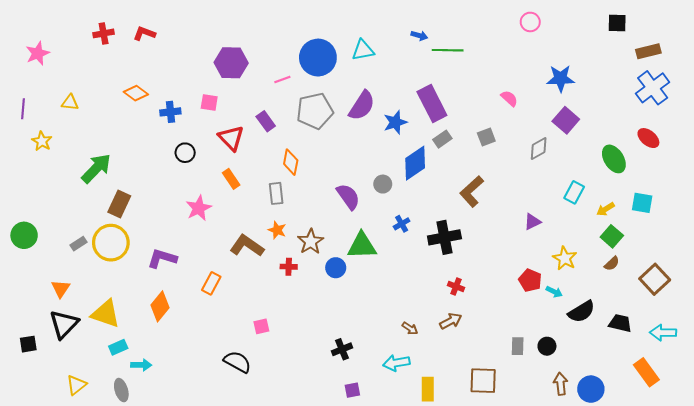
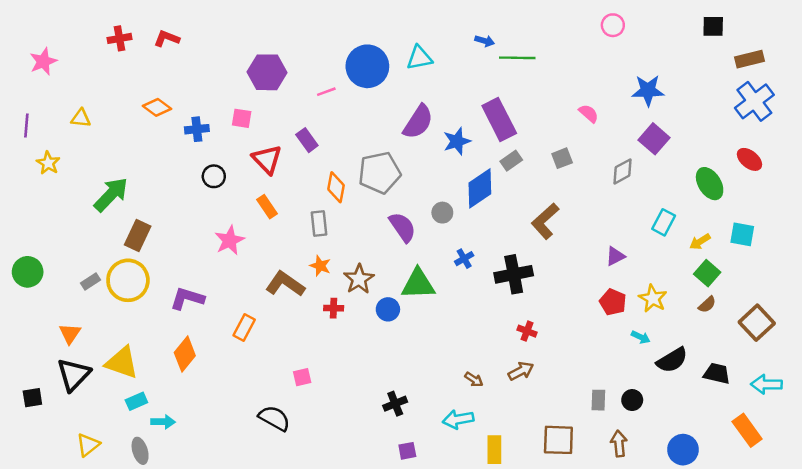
gray pentagon: (315, 111) -> (379, 173), moved
red pentagon: (530, 280) -> (613, 302), moved
brown arrow: (561, 384) -> (619, 444), moved

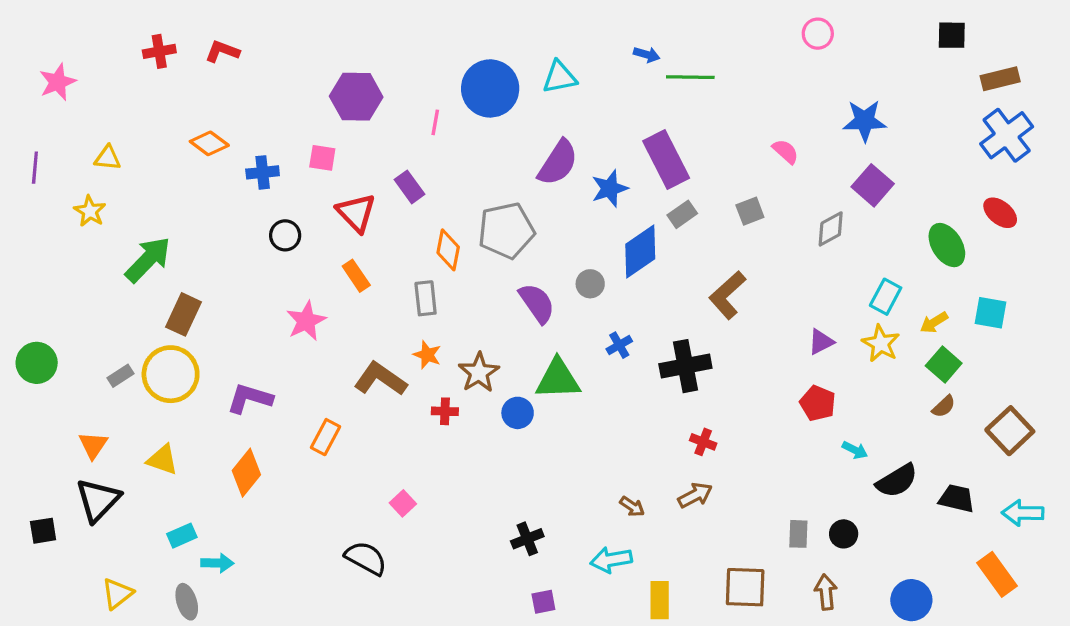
pink line: (326, 92) -> (435, 122), turned -60
yellow star: (48, 163) -> (90, 211), moved
yellow star: (653, 298) -> (881, 343), moved
yellow triangle: (122, 363) -> (162, 460), moved, size x0.7
pink square: (302, 377) -> (403, 503), turned -30

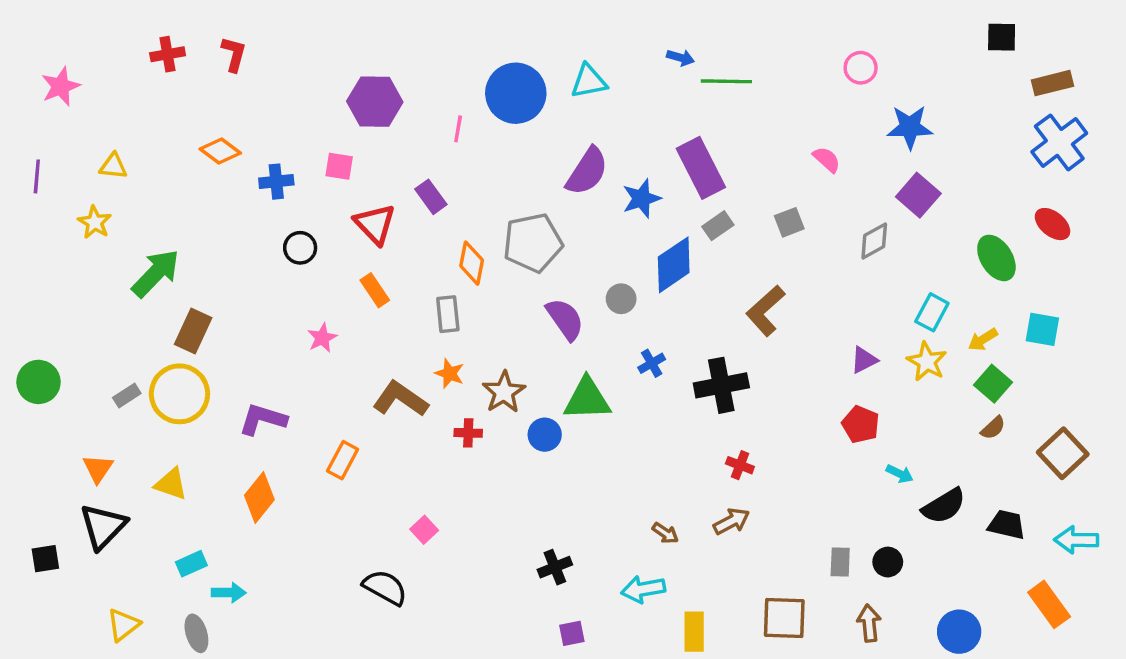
pink circle: (818, 34) -> (861, 68), moved
red L-shape: (222, 51) -> (234, 54), turned 84
pink star: (306, 321) -> (322, 338), size x0.7

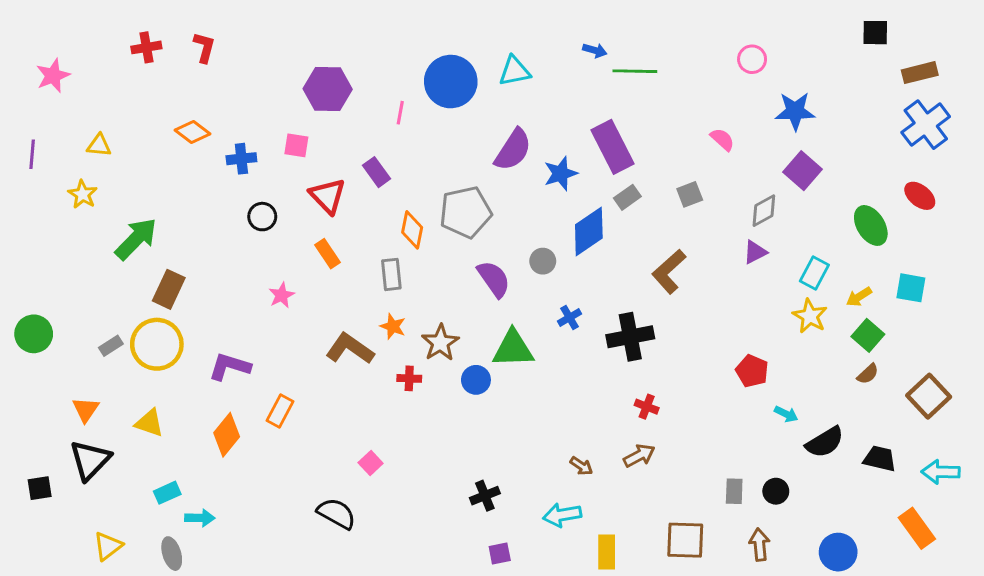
purple triangle: (864, 360) -> (755, 252), moved
orange rectangle: (343, 460) -> (280, 411), moved

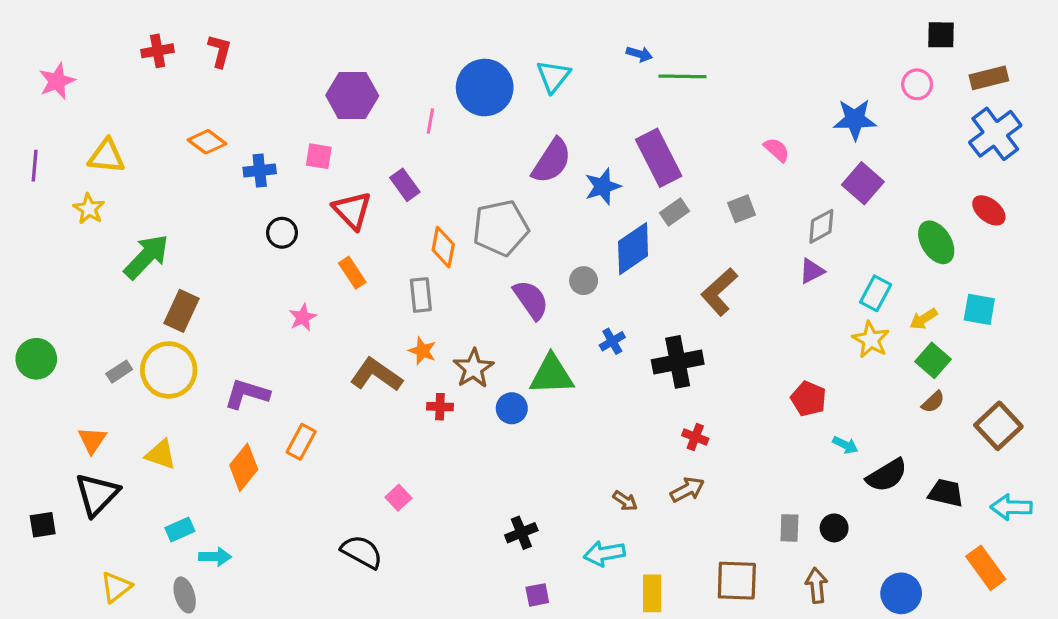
pink circle: (752, 59) -> (917, 84), moved
cyan triangle: (515, 71) -> (553, 76), turned -40
yellow triangle: (99, 145) -> (106, 156), size x1.4

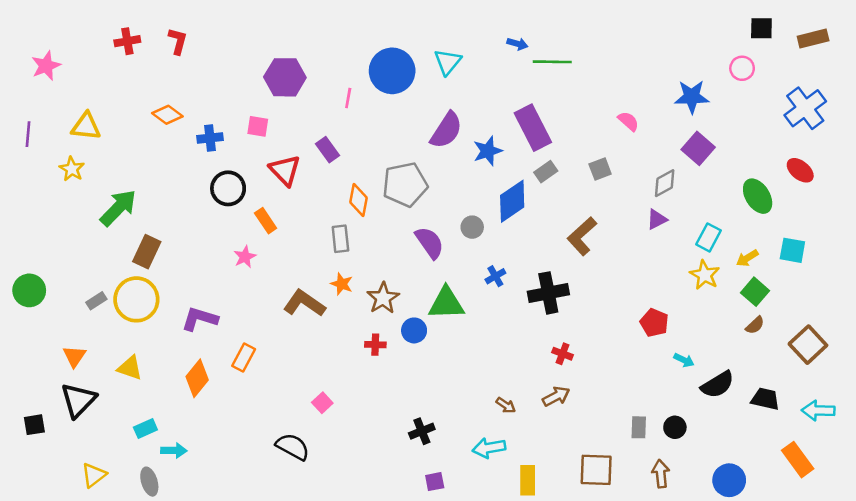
brown rectangle: (989, 78) -> (813, 39), moved
black circle: (282, 233) -> (228, 188), size x1.4
orange rectangle: (352, 273) -> (266, 221), moved
red cross: (440, 407) -> (375, 345), moved

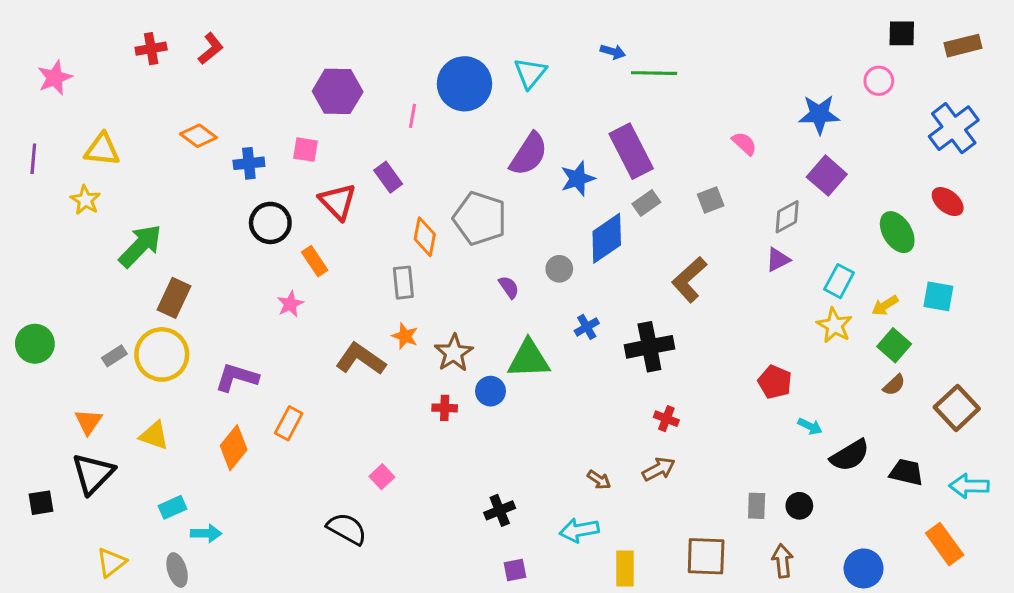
red L-shape: (178, 41) -> (211, 49), turned 36
gray pentagon: (405, 184) -> (480, 218), turned 30
purple semicircle: (430, 243) -> (509, 287), size x0.6

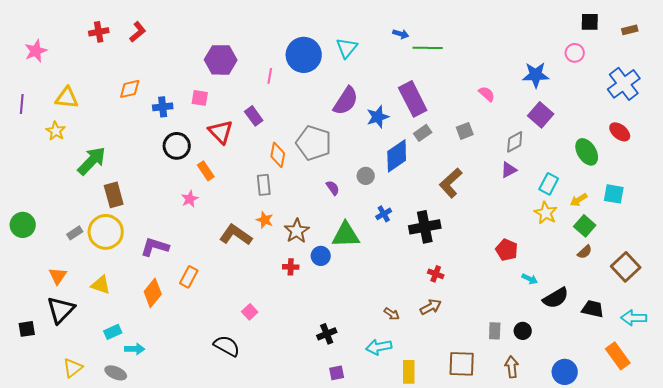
brown rectangle: (963, 46) -> (630, 30), size x0.7
orange diamond: (198, 136) -> (130, 89), turned -50
brown rectangle: (174, 298) -> (114, 195), turned -40
gray ellipse: (177, 570) -> (116, 373), turned -50

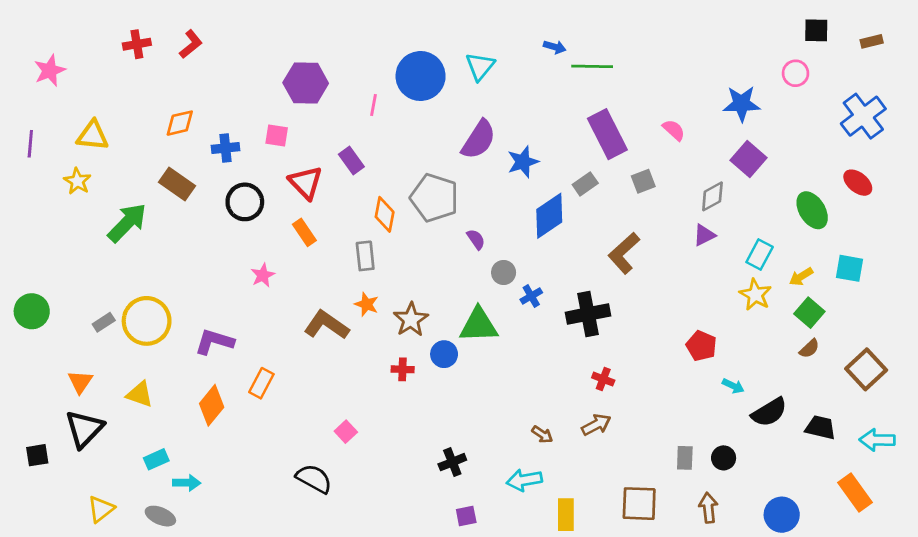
purple rectangle: (413, 99) -> (607, 134), moved
orange rectangle: (206, 171) -> (304, 232), moved
gray circle: (366, 176) -> (504, 272), moved
purple semicircle: (333, 188) -> (476, 239), moved
brown rectangle: (114, 195) -> (177, 184), moved, turned -40

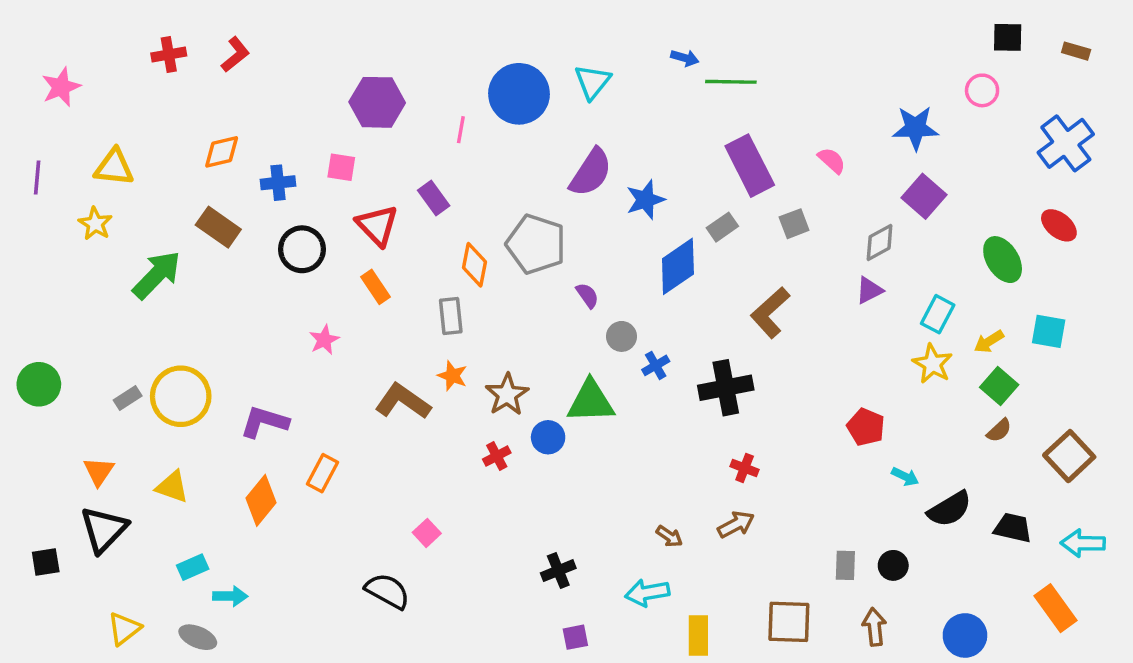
brown rectangle: (872, 41) -> (1076, 51), turned 30
red cross: (403, 369) -> (497, 456), turned -30

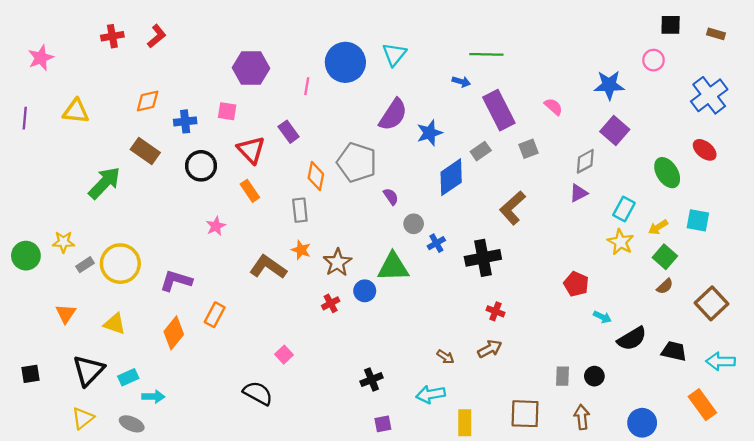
blue arrow: (685, 58) -> (461, 82), moved
yellow star: (95, 224) -> (63, 242), moved, turned -30
black triangle: (104, 530) -> (88, 370), moved

